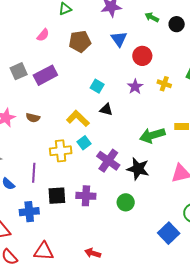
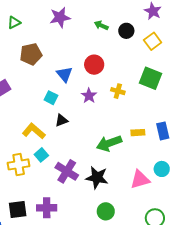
blue triangle: (119, 39) -> (64, 74), moved
black triangle: (106, 110) -> (62, 120), turned -32
green circle: (126, 202) -> (106, 211), moved

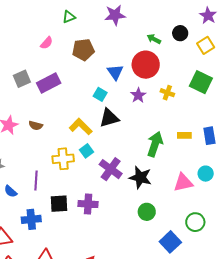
green arrow: (101, 25) -> (154, 39), moved
red circle: (94, 65) -> (146, 65), size x1.4
black triangle: (62, 120) -> (109, 118), size x1.5
green arrow: (109, 143) -> (155, 144), turned 125

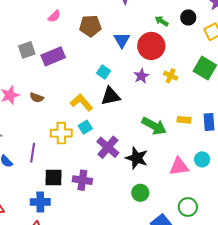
blue triangle: (115, 72) -> (122, 40), moved
green arrow: (155, 144) -> (154, 126), turned 95
blue cross: (31, 219) -> (40, 202), moved

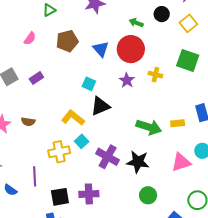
purple rectangle: (53, 56) -> (36, 78), size x0.6
yellow rectangle: (184, 120) -> (178, 123), moved

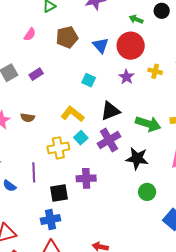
black triangle: (100, 106) -> (110, 111), moved
purple cross: (108, 157) -> (109, 140), moved, turned 30
purple cross: (89, 194) -> (86, 178), moved

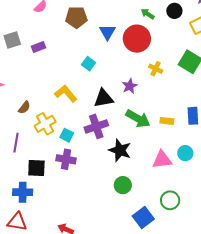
purple star: (126, 77) -> (130, 86), moved
brown semicircle: (28, 118) -> (24, 107), moved, turned -72
cyan square: (81, 138) -> (67, 135), moved, turned -32
yellow cross: (58, 148) -> (45, 124), turned -30

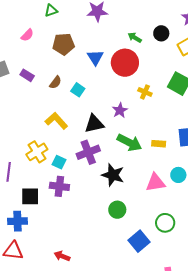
purple rectangle: (39, 47) -> (27, 75), turned 56
brown semicircle: (24, 107) -> (55, 82), moved

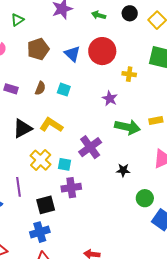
green arrow: (135, 38) -> (99, 15), moved
black triangle: (94, 124) -> (22, 128), moved
black star: (113, 175) -> (123, 170), moved, size x0.6
green circle: (117, 210) -> (145, 198), moved

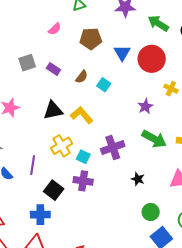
green arrow: (99, 15) -> (158, 23), size x1.5
black square: (46, 205) -> (54, 190), turned 36

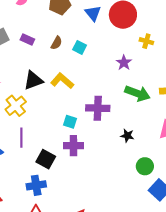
yellow cross: (61, 146) -> (16, 106), moved
purple cross: (113, 147) -> (98, 108), turned 30

